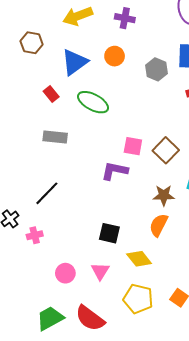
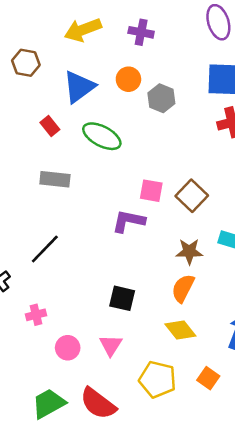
gray hexagon: (157, 69) -> (161, 98), moved
pink cross: (35, 235) -> (36, 315), moved
yellow diamond: (139, 259) -> (180, 330), moved

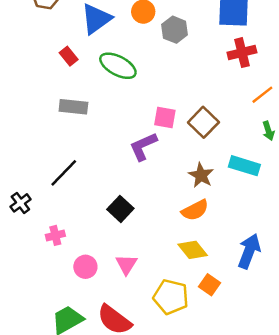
purple L-shape: (128, 221) -> (143, 146), turned -36
brown star: (189, 251) -> (201, 175), turned 30
orange semicircle: (183, 288) -> (195, 210), turned -144
black square: (122, 298) -> (120, 209), moved, turned 30
orange square: (208, 378) -> (209, 285), moved

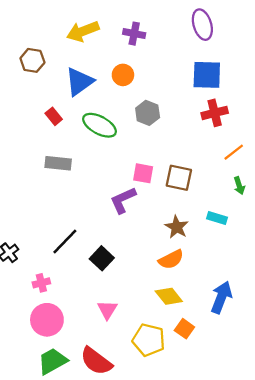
gray hexagon: (175, 30) -> (148, 113), moved
brown square: (203, 122) -> (179, 178), turned -32
cyan rectangle: (244, 166) -> (217, 218), size x0.7
black line: (64, 173) -> (65, 242), moved
pink circle: (85, 267) -> (47, 320), moved, size x1.5

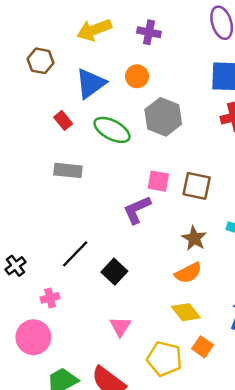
gray hexagon: (148, 113) -> (163, 117), size x1.4
pink circle: (47, 320) -> (33, 337), moved

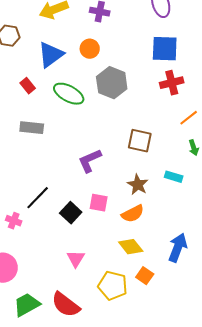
pink square: (158, 181) -> (99, 203), moved
pink cross: (50, 298) -> (14, 221), moved, turned 35

